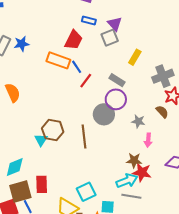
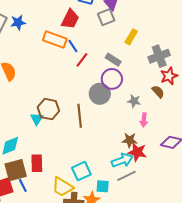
gray line: (131, 196) -> (126, 176), turned -36

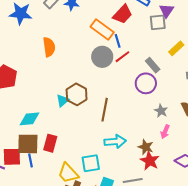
gray circle: (100, 94) -> (102, 57), moved
cyan arrow: (122, 160) -> (115, 142), moved

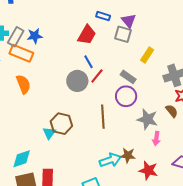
gray square: (158, 22) -> (123, 34), turned 36
orange rectangle: (102, 29) -> (21, 53), moved
brown line: (105, 110) -> (103, 117), moved
gray star: (161, 111) -> (147, 119), size x1.5
brown star: (146, 147) -> (128, 155), moved

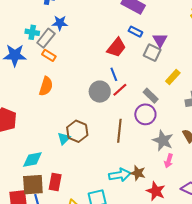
blue star: (35, 36) -> (60, 23), moved
orange rectangle: (21, 53) -> (49, 55), size x0.6
orange semicircle: (23, 84) -> (46, 86), turned 30

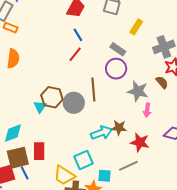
red line: (120, 90) -> (75, 54), moved
gray circle: (100, 92) -> (74, 103), moved

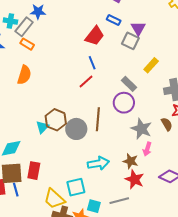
brown star: (119, 128) -> (131, 161), moved

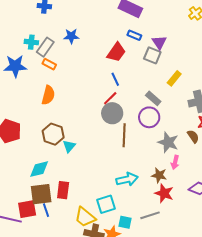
blue star: (38, 12) -> (71, 36), moved
brown hexagon: (56, 120) -> (53, 134), moved
gray circle: (76, 129) -> (112, 113), moved

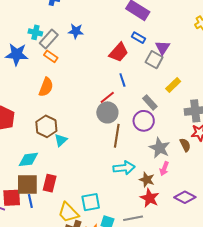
blue line: (115, 79) -> (122, 80), moved
cyan arrow: (127, 179) -> (124, 168), moved

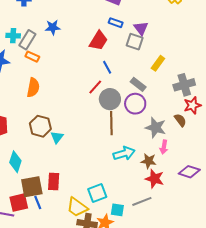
gray circle: (107, 112) -> (110, 99), moved
cyan diamond: (28, 159) -> (15, 162), moved, turned -55

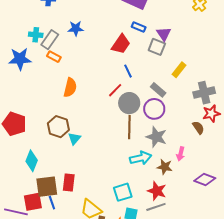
orange semicircle: (33, 88) -> (70, 88), moved
gray star: (156, 128) -> (156, 137), moved
red star: (155, 179) -> (157, 191), moved
cyan square: (97, 193) -> (123, 192), moved

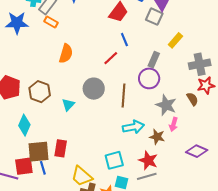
gray rectangle: (158, 90) -> (154, 60), turned 70
gray circle: (129, 103) -> (94, 89), moved
brown hexagon: (58, 127) -> (40, 92), moved
gray star: (156, 137) -> (166, 105), moved

